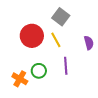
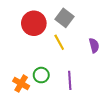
red circle: (32, 36) -> (34, 23), moved
purple line: (66, 66) -> (70, 80), moved

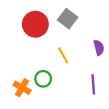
yellow line: (59, 42) -> (63, 55), moved
purple line: (70, 80) -> (93, 84), moved

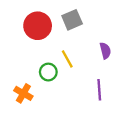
gray square: (68, 19) -> (72, 20), turned 30
green circle: (43, 79) -> (48, 72), moved

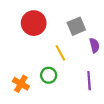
gray square: (72, 20) -> (76, 26), moved
green circle: (48, 72) -> (49, 75), moved

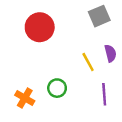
gray square: (76, 26) -> (99, 16), moved
yellow line: (60, 53) -> (88, 62), moved

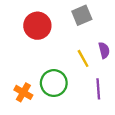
gray square: (99, 16) -> (82, 15), moved
green circle: (57, 88) -> (54, 83), size x1.5

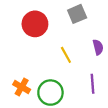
yellow line: (83, 58) -> (66, 55), moved
green circle: (54, 83) -> (50, 93), moved

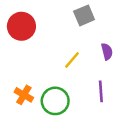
red circle: (35, 24) -> (21, 26), moved
yellow line: (66, 55) -> (72, 60), turned 70

